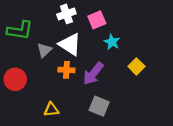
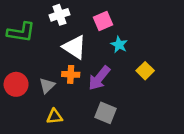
white cross: (66, 14) -> (60, 15), moved
gray triangle: (44, 50) -> (47, 86), moved

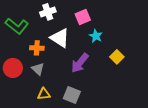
green L-shape: (21, 32) -> (17, 26), turned 30
orange cross: (71, 74) -> (37, 48), moved
gray triangle: (47, 86) -> (38, 69), turned -32
gray square: (105, 113) -> (72, 95), moved

